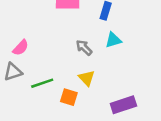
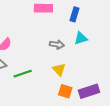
gray arrow: (84, 48) -> (57, 45), turned 144
orange square: (69, 97) -> (65, 91), moved

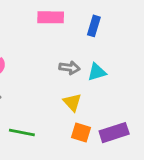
cyan triangle: (81, 38) -> (97, 72), moved
green line: (23, 74) -> (22, 133), moved, turned 30

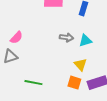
yellow triangle: (72, 102) -> (80, 65), moved

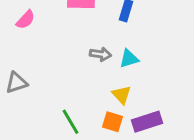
pink semicircle: (16, 38) -> (25, 20), moved
green line: (33, 83) -> (70, 122), moved, turned 48

